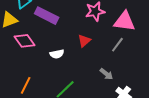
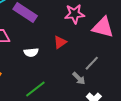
gray line: (117, 45) -> (92, 63), moved

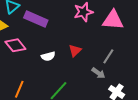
red triangle: (60, 42) -> (75, 51), moved

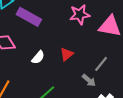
white semicircle: (48, 56) -> (38, 57), turned -40

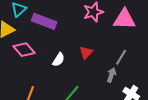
gray arrow: (89, 80) -> (111, 75), turned -104

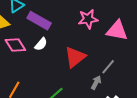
red triangle: (86, 53) -> (75, 57), size x1.6
white semicircle: (59, 60) -> (41, 44), moved

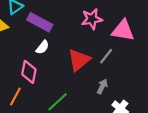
pink diamond: (15, 45) -> (29, 72), moved, turned 45
gray line: (108, 67) -> (106, 56), moved

